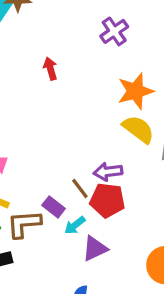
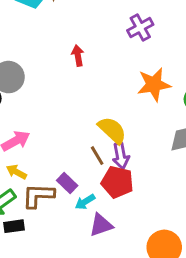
yellow semicircle: (138, 129) -> (112, 130), moved
purple arrow: (108, 172) -> (121, 156), turned -100
brown line: (80, 189) -> (97, 156), moved

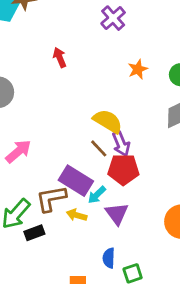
orange star: (154, 85) -> (138, 69), size x0.6
yellow arrow: (16, 172) -> (77, 215), moved
purple rectangle: (67, 183) -> (76, 181), size x1.6
purple triangle: (101, 225) -> (117, 214), turned -35

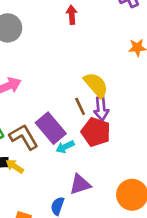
brown L-shape: (51, 199) -> (24, 137), turned 52
purple triangle: (117, 214) -> (80, 184), moved, turned 30
yellow arrow: (77, 215) -> (15, 166), moved

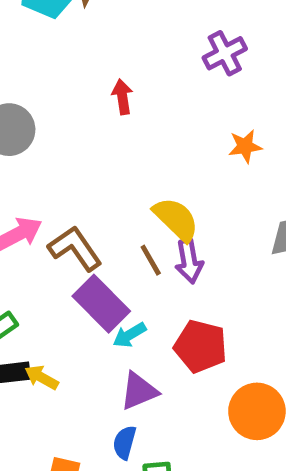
red pentagon: (96, 132) -> (200, 346), moved
brown L-shape: (24, 137) -> (75, 248), moved
purple triangle: (80, 184) -> (139, 391), moved

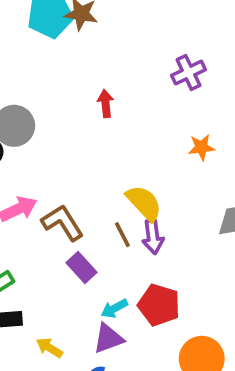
purple rectangle: (101, 304) -> (81, 268), size x0.7
cyan arrow: (130, 335) -> (114, 308), moved
yellow arrow: (42, 377) -> (49, 348), moved

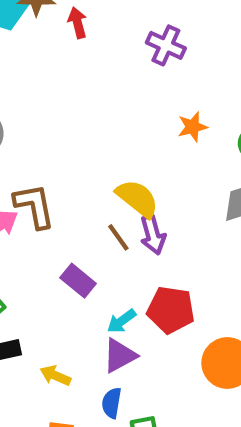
purple cross: (189, 73) -> (166, 45), turned -32
red arrow: (106, 104) -> (77, 23), moved
brown L-shape: (63, 223) -> (34, 206), moved, turned 30

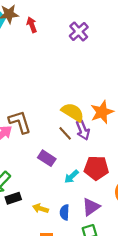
purple cross: (166, 45) -> (79, 32), turned 30
orange star: (193, 127) -> (102, 112), moved, size x1.5
purple triangle: (120, 356) -> (91, 207), moved
blue semicircle: (112, 403) -> (65, 212), moved

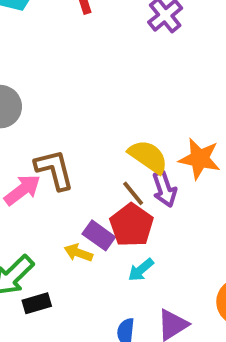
orange star: (102, 112) -> (200, 159), turned 30
red pentagon: (96, 168) -> (132, 225), moved, turned 30
yellow arrow: (40, 208) -> (78, 253), moved

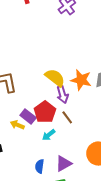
brown line: (133, 193) -> (67, 117), moved

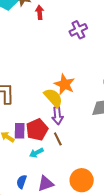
orange star: (81, 80) -> (65, 84), moved
purple rectangle: (28, 117) -> (20, 131), turned 42

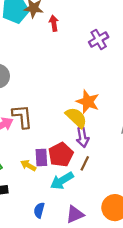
brown line: (58, 139) -> (85, 163), turned 56
cyan arrow: (36, 153) -> (62, 181), size x1.5
blue semicircle: (22, 182) -> (39, 210), moved

